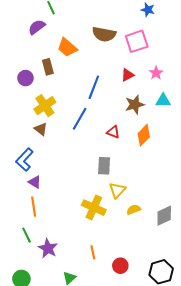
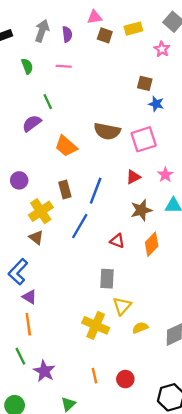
brown rectangle: (48, 67) -> (65, 190), moved
red circle: (120, 266) -> (125, 379), moved

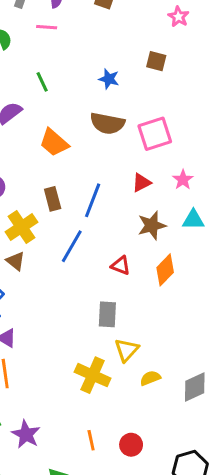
pink line: (64, 66) -> (47, 27), moved
green line: (48, 102) -> (42, 82), moved
blue star: (156, 104) -> (109, 79), moved

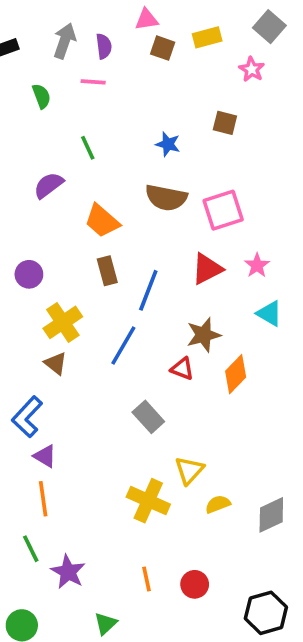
red triangle: (141, 183) -> (207, 269), size x1.4
brown rectangle: (53, 199) -> (107, 271), moved
cyan triangle: (193, 220) -> (269, 313), turned 30
brown star: (152, 226) -> (204, 335), moved
gray rectangle: (107, 314) -> (148, 417), moved, turned -45

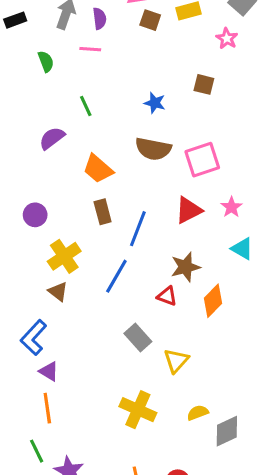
yellow triangle: (189, 470) -> (176, 361), moved
gray diamond: (271, 515) -> (227, 431), moved

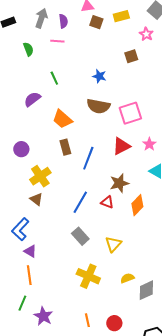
brown square: (204, 84) -> (131, 56), moved, turned -32
blue line: (116, 276) -> (80, 202), moved
gray rectangle: (138, 338) -> (80, 236), moved
green line: (37, 451) -> (22, 303), turned 49

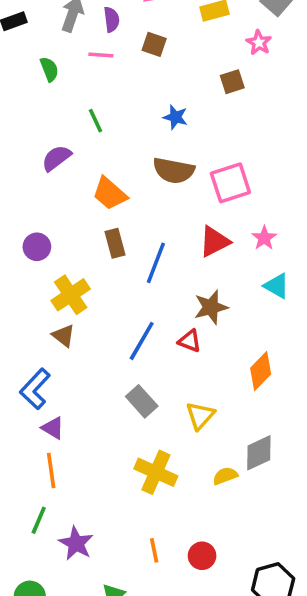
brown square: (96, 22) -> (154, 44), moved
orange diamond: (137, 205) -> (261, 371), moved
gray diamond: (146, 290) -> (259, 453), moved

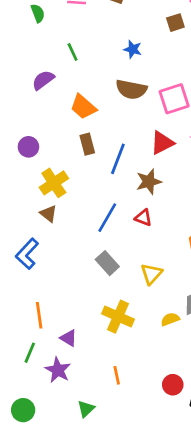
brown star: (211, 307) -> (149, 182), moved
purple triangle: (53, 428) -> (69, 338), moved
red circle: (202, 556) -> (173, 385), moved

